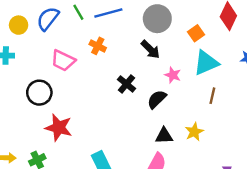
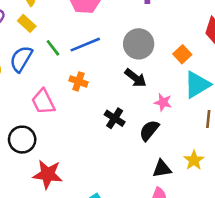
pink trapezoid: (63, 61) -> (43, 102), turned 45

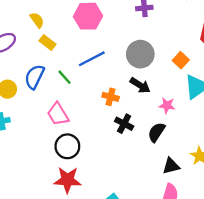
yellow rectangle: (27, 23) -> (47, 42), moved
green line: (53, 48) -> (64, 77), moved
orange cross: (78, 81) -> (111, 97), moved
black circle: (22, 140) -> (67, 146), moved

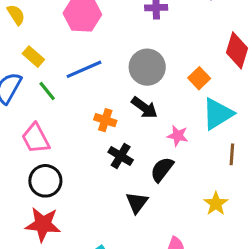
yellow rectangle: (47, 42) -> (33, 57), moved
black triangle: (171, 166) -> (137, 203), moved, turned -42

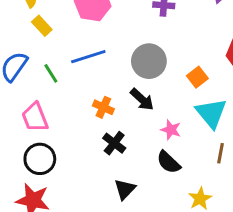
yellow rectangle: (33, 57) -> (42, 26), moved
cyan triangle: (218, 114) -> (211, 113), turned -44
black semicircle: (162, 170) -> (168, 162), moved, turned -90

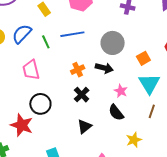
black arrow: (142, 99) -> (104, 68), turned -36
orange cross: (103, 107) -> (78, 70), turned 32
black circle: (40, 159) -> (40, 104), moved

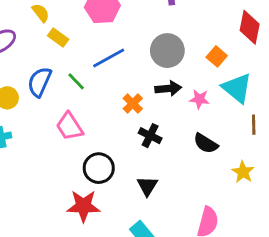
pink star: (121, 91) -> (199, 99), moved
black triangle: (84, 126) -> (147, 186), moved

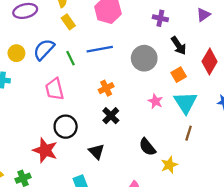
black arrow: (168, 88) -> (179, 46), moved, turned 42
black semicircle: (206, 143) -> (147, 147), moved
black triangle: (147, 186) -> (96, 151), turned -35

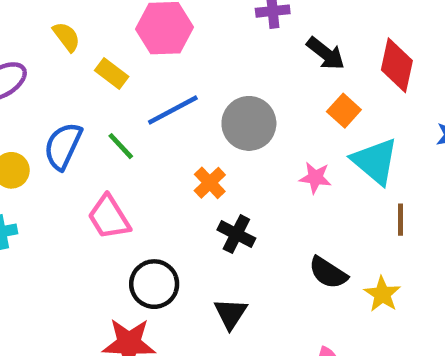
yellow rectangle: (68, 22) -> (112, 74), moved
gray circle: (144, 58) -> (249, 123), moved
black triangle: (96, 151) -> (230, 314), turned 35

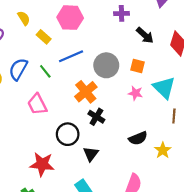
orange square: (344, 111) -> (138, 66), moved, turned -32
orange cross: (210, 183) -> (86, 92), size x1.5
black semicircle: (328, 273) -> (138, 138), turned -60
black circle: (154, 284) -> (68, 134), moved

